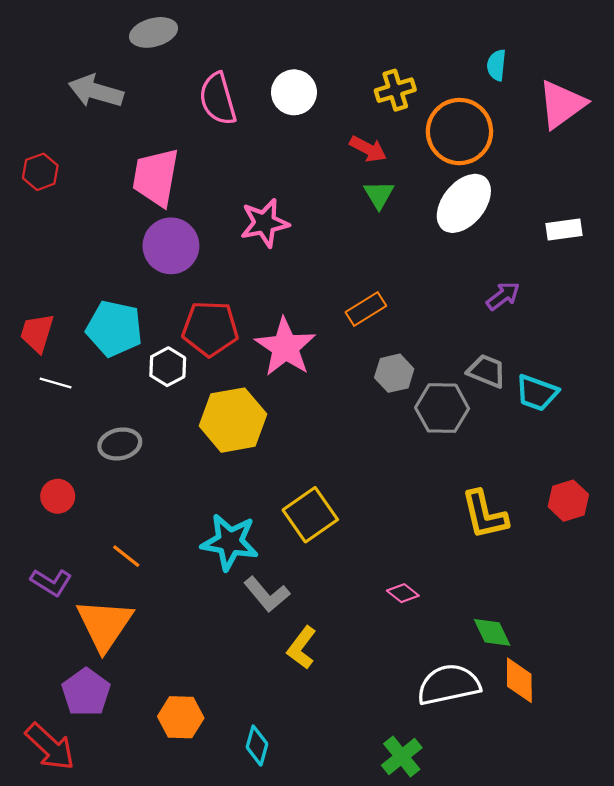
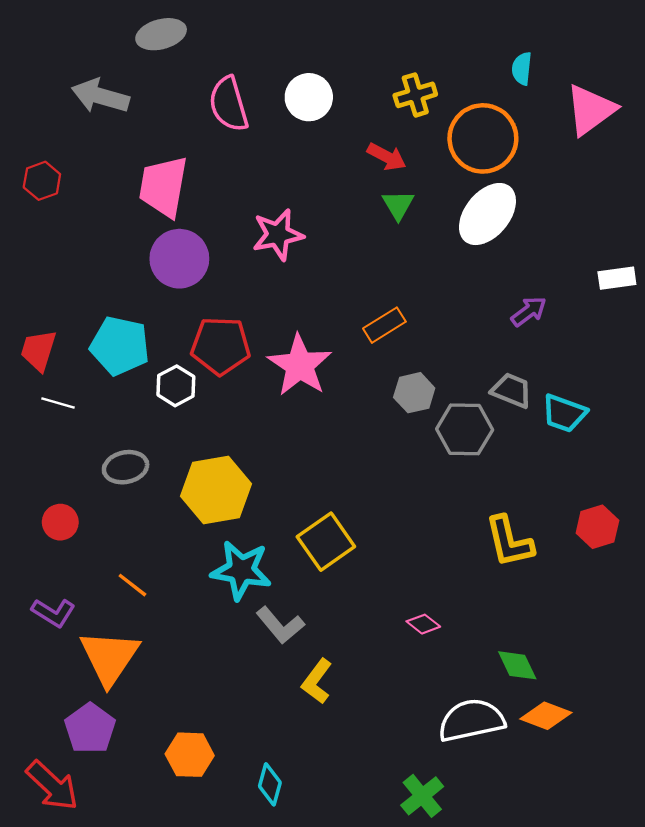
white rectangle: (564, 229) -> (617, 278), moved
yellow hexagon: (233, 420) -> (216, 490), moved
orange diamond: (519, 680) -> (546, 716), turned -69

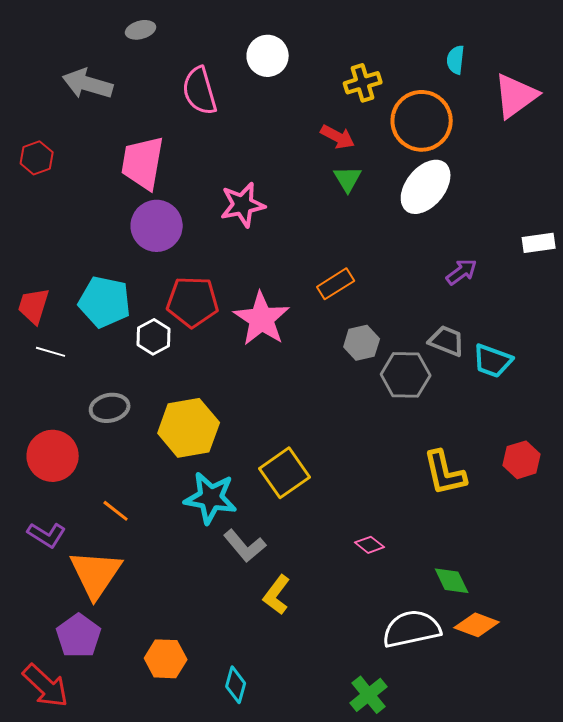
gray ellipse: (161, 34) -> (141, 30), size x0.7
white circle: (309, 97) -> (268, 56), moved
red circle: (60, 522) -> (53, 456), size x1.6

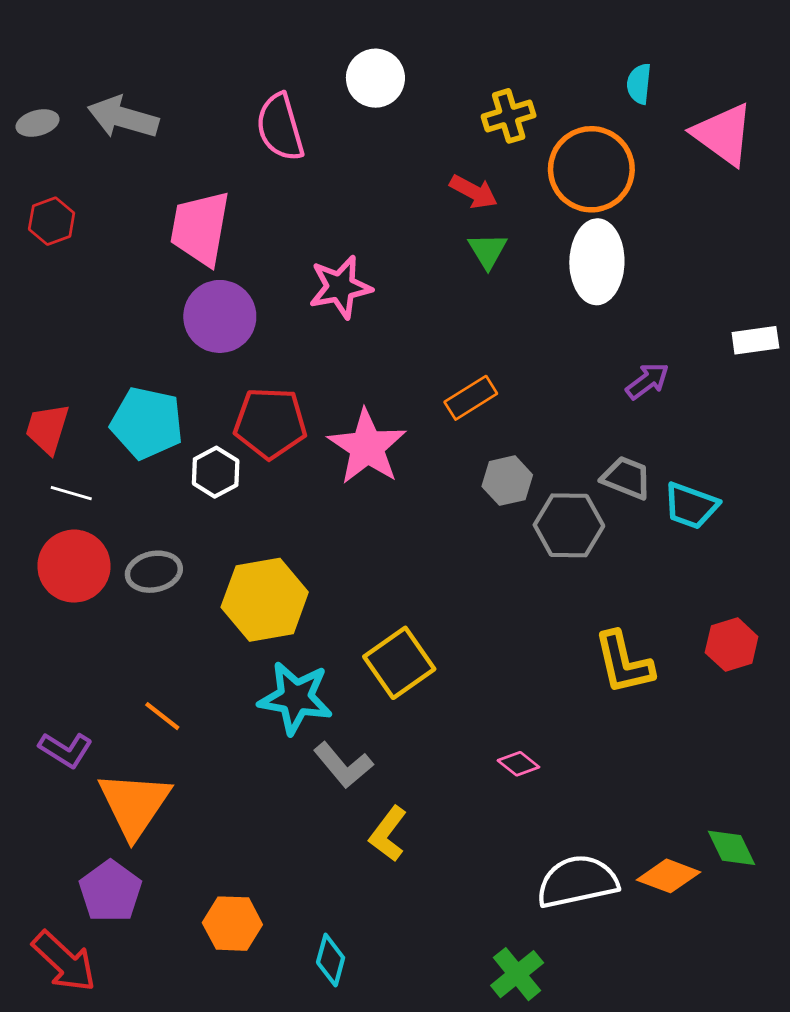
gray ellipse: (141, 30) -> (38, 123), moved
pink triangle: (516, 96) -> (723, 134), turned -48
white ellipse: (426, 187) -> (597, 262), turned -38
red circle: (53, 456) -> (74, 566), moved
green diamond: (452, 581) -> (732, 848), moved

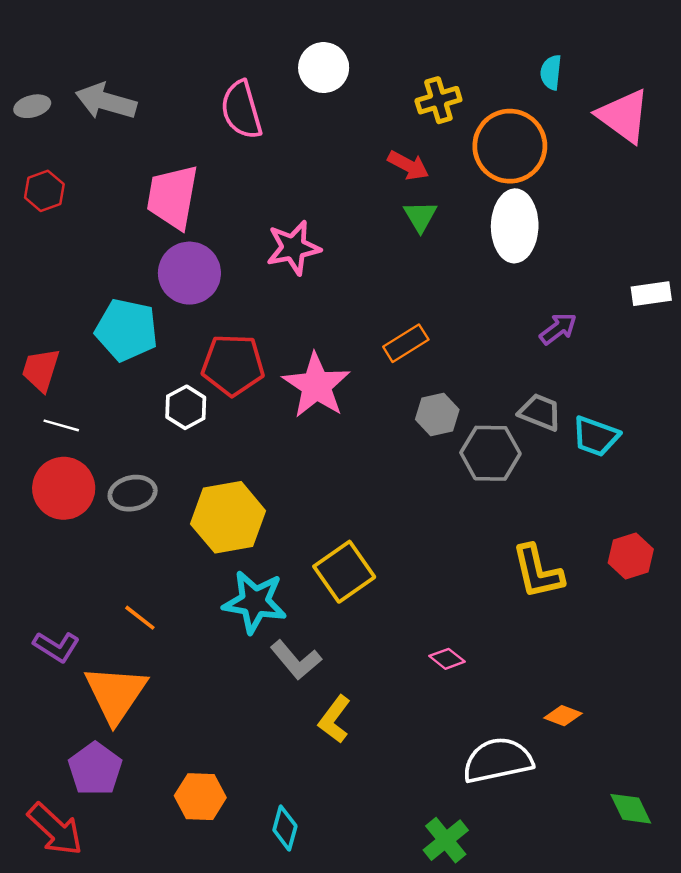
cyan pentagon: (147, 423) -> (127, 330), moved
green diamond: (732, 848) -> (631, 809), moved
orange diamond: (668, 876) -> (563, 716), moved, size x0.7

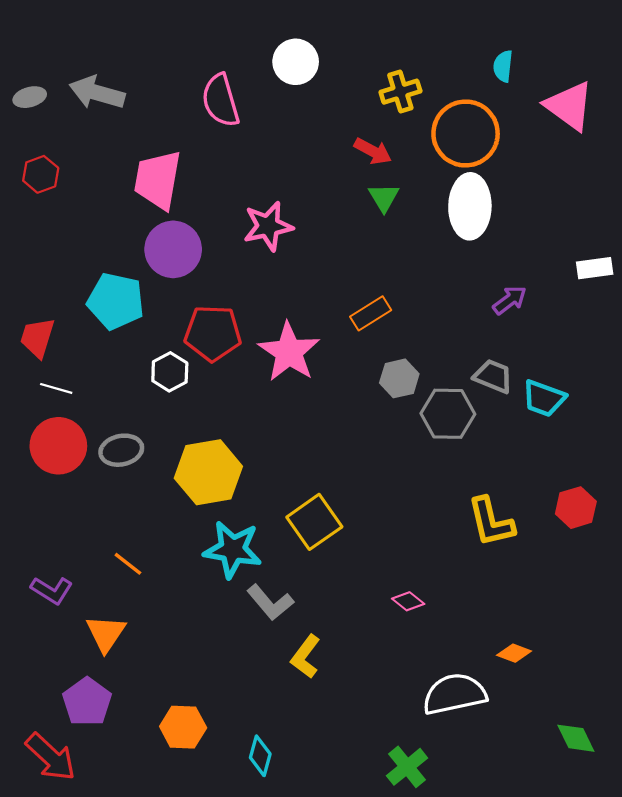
orange triangle: (116, 694) -> (106, 633), size x0.7

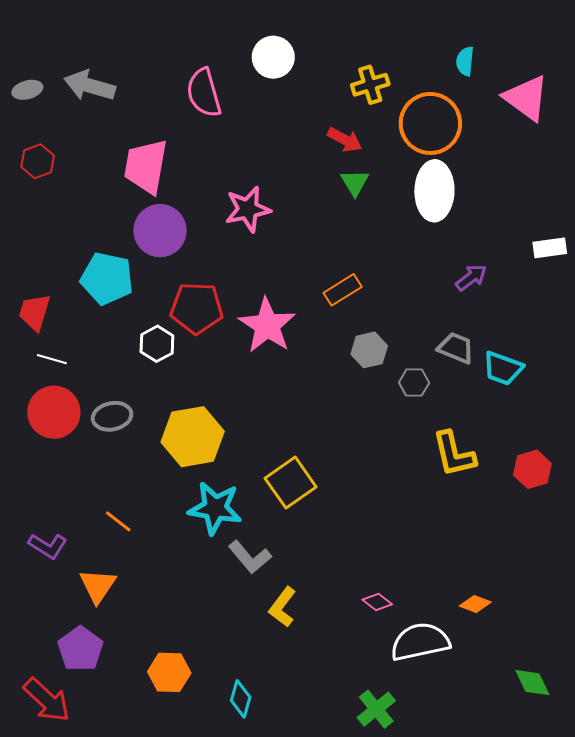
gray hexagon: (448, 414) -> (414, 383), size x0.6
yellow L-shape: (491, 522) -> (454, 454), moved
pink diamond: (408, 601) -> (377, 602), moved

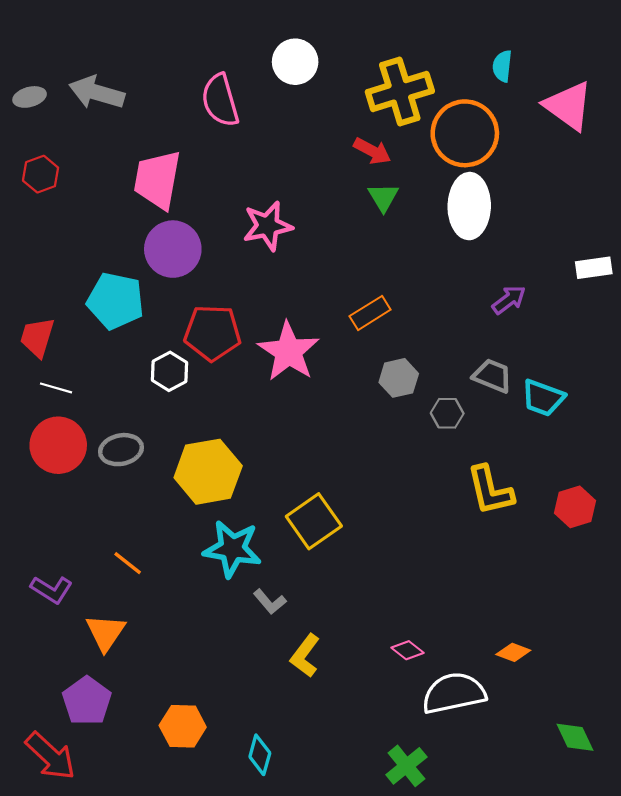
yellow cross: (370, 85) -> (400, 91), size x1.6
gray L-shape: (250, 557) -> (270, 602), size x0.7

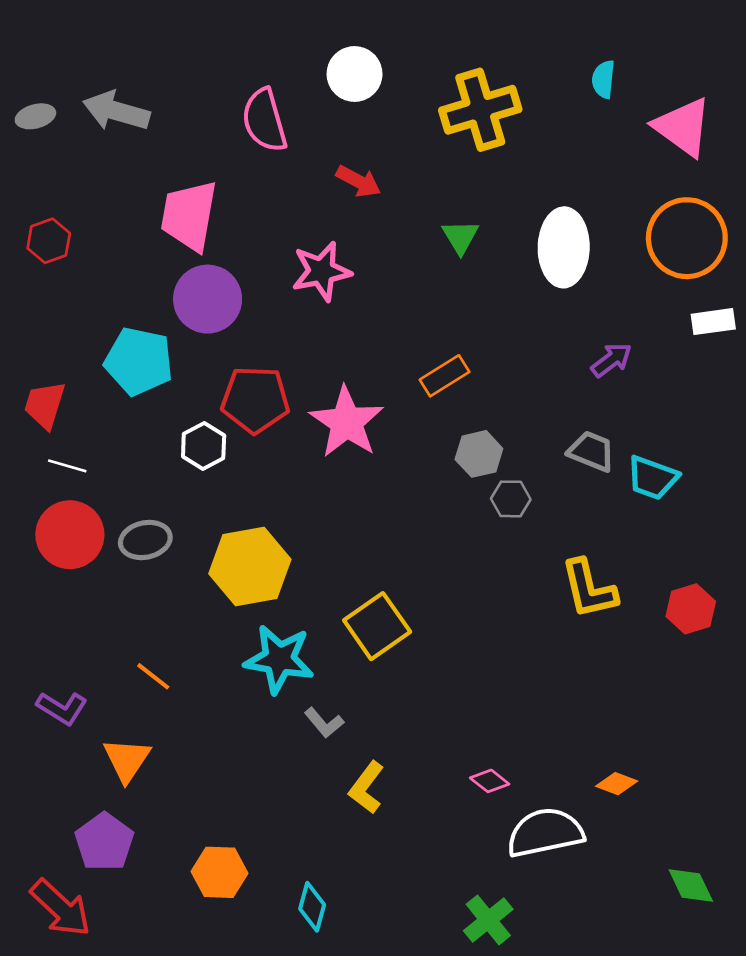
orange circle: (465, 133) -> (687, 238), moved
red arrow: (372, 151) -> (358, 181), moved
red hexagon: (41, 174) -> (49, 241), moved
gray hexagon: (447, 413) -> (511, 499), moved

